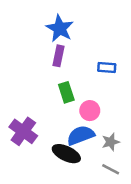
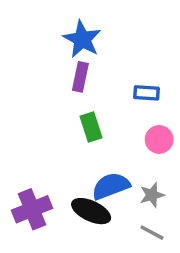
pink circle: (90, 111) -> (159, 139), moved
purple cross: (23, 131) -> (32, 209), moved, turned 32

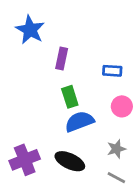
blue star: (82, 39) -> (30, 30), moved
blue semicircle: (111, 186) -> (79, 121), moved

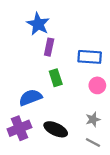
blue star: (30, 30) -> (38, 24), moved
blue rectangle: (112, 71) -> (90, 57), size x1.5
blue semicircle: (79, 121) -> (30, 98), moved

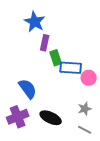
blue rectangle: (90, 57) -> (71, 68), moved
green rectangle: (56, 78) -> (56, 58), moved
blue semicircle: (30, 98) -> (28, 89), turned 75

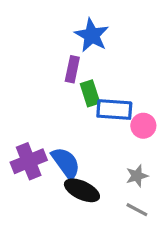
blue star: (35, 22) -> (92, 35), moved
blue semicircle: (28, 89) -> (66, 163), moved
purple cross: (18, 117) -> (29, 161), moved

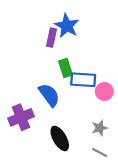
purple rectangle: (72, 69) -> (52, 38), moved
blue semicircle: (66, 163) -> (49, 95), moved
black ellipse: (82, 190) -> (60, 138), turned 35

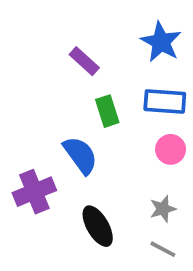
blue star: (67, 26) -> (161, 42), moved
purple rectangle: (52, 38) -> (84, 61), turned -60
blue rectangle: (83, 80) -> (165, 101), moved

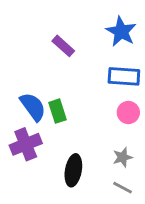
green rectangle: (107, 111) -> (57, 111), moved
blue semicircle: (80, 155) -> (33, 107), moved
black ellipse: (98, 226) -> (73, 170), turned 40

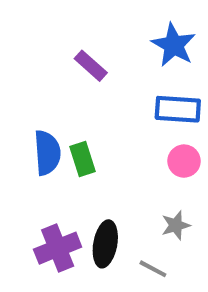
blue semicircle: (33, 107) -> (47, 153), turned 32
purple cross: (26, 144) -> (58, 248), moved
gray line: (123, 188) -> (153, 269), moved

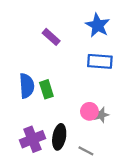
pink circle: (184, 161) -> (89, 111), moved
gray star: (176, 225) -> (101, 115), moved

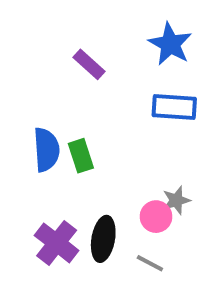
pink circle: (89, 111) -> (156, 217), moved
purple cross: (32, 139) -> (57, 243), turned -30

